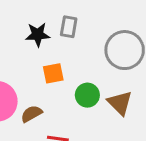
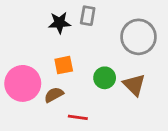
orange square: (53, 73) -> (64, 65), moved

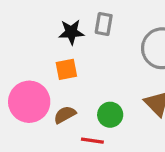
orange square: (64, 65) -> (66, 69), moved
green circle: (105, 78) -> (110, 115), moved

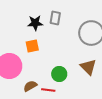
brown semicircle: (65, 115) -> (30, 86), moved

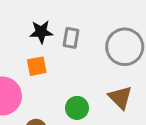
gray rectangle: (55, 18) -> (71, 38), moved

